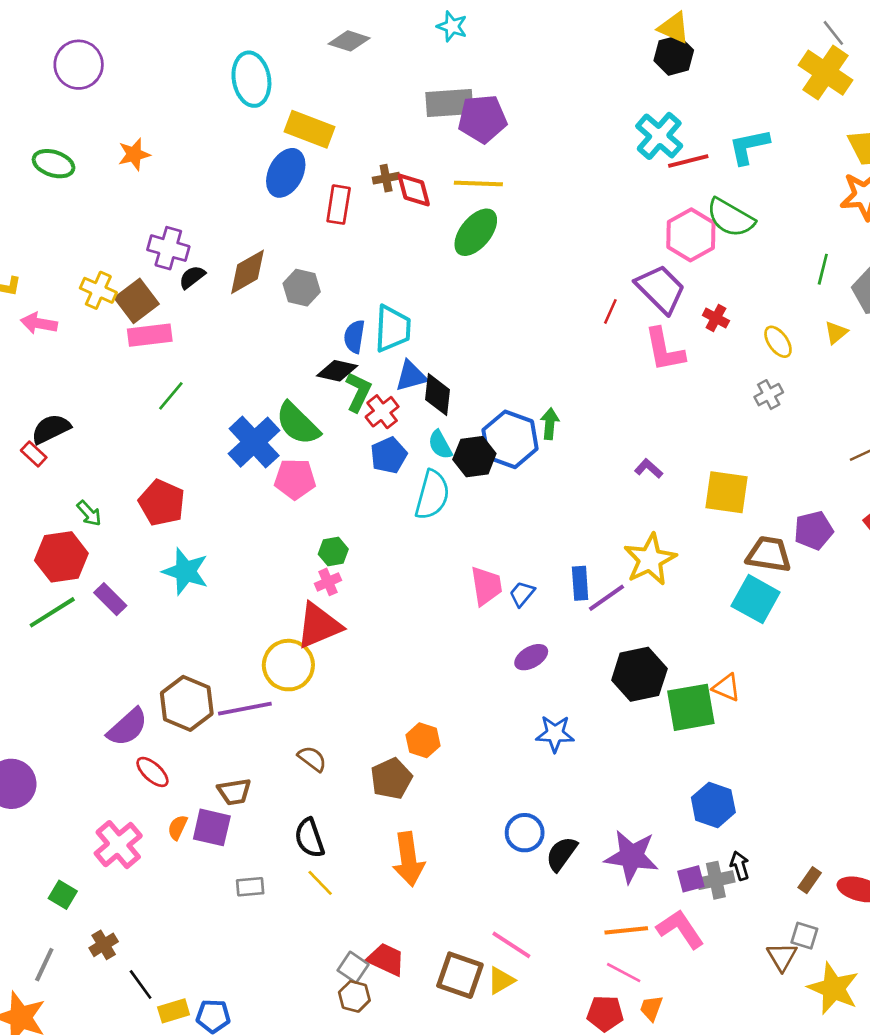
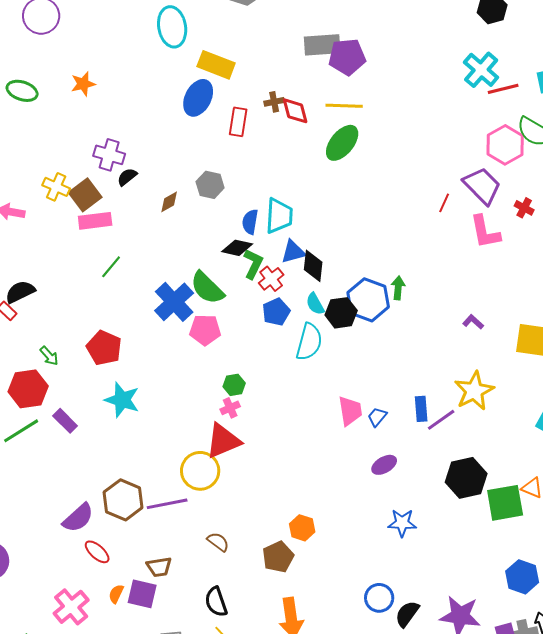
brown diamond: (247, 272) -> (169, 202), moved, size x0.6

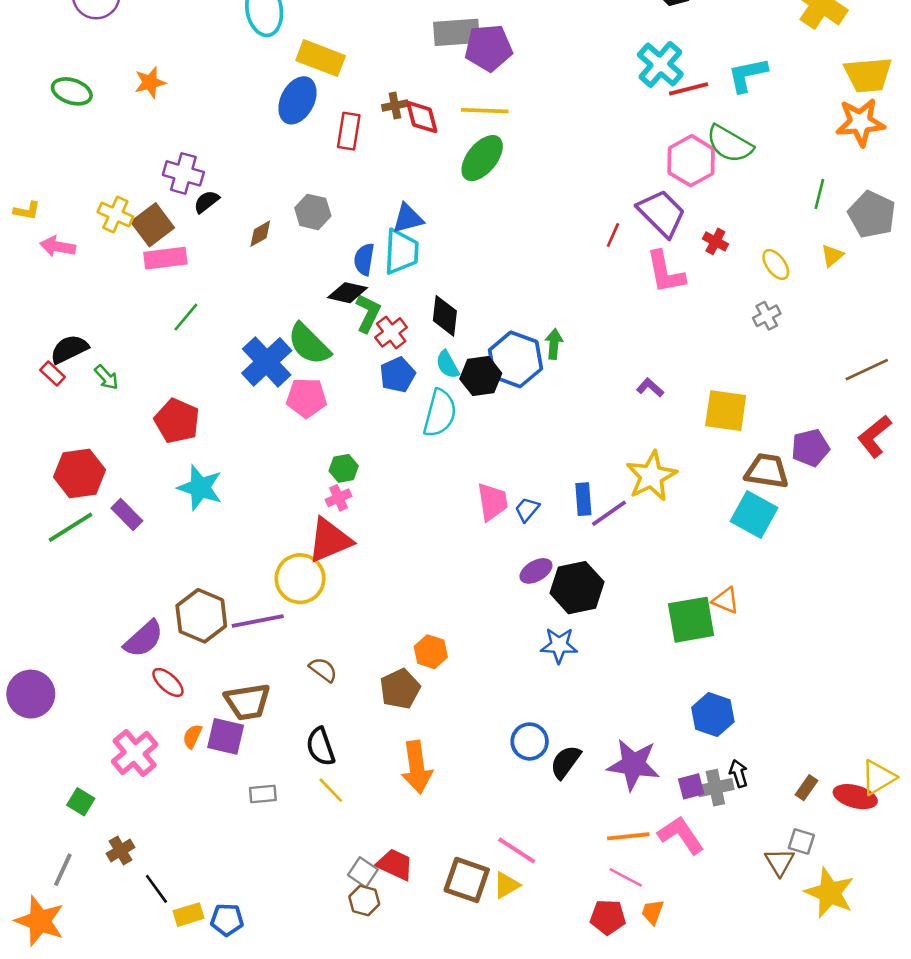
blue triangle: (293, 252) -> (408, 218), moved
green arrow: (49, 356) -> (106, 377), moved
black hexagon: (466, 478) -> (577, 588), moved
brown trapezoid: (159, 567) -> (247, 702), size x1.4

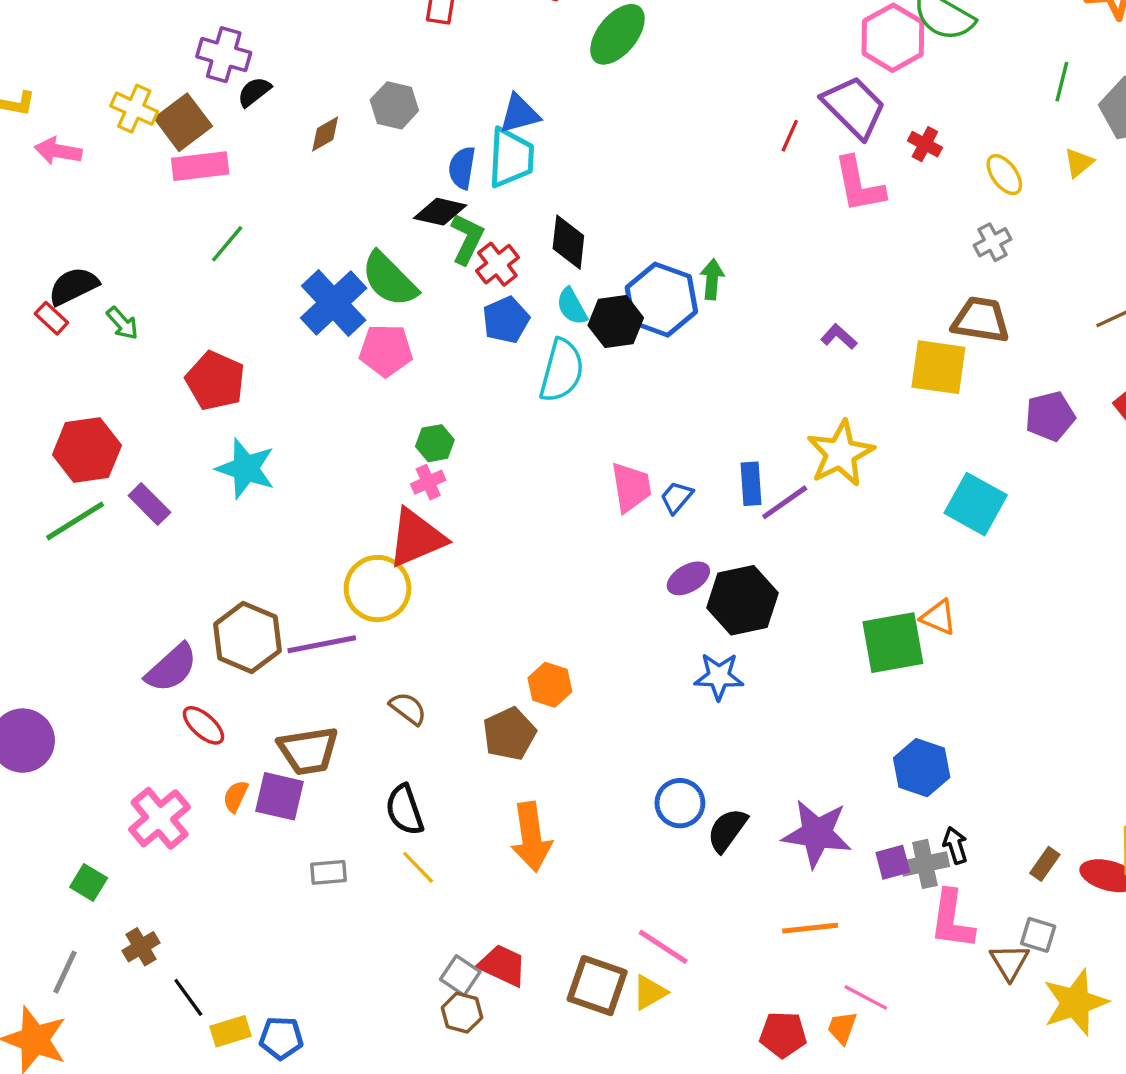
brown trapezoid: (767, 471) -> (981, 320), moved
pink L-shape: (681, 835) -> (952, 920), moved, turned -138
pink line: (626, 877) -> (866, 997), moved
yellow star: (830, 893) -> (1075, 1002), turned 30

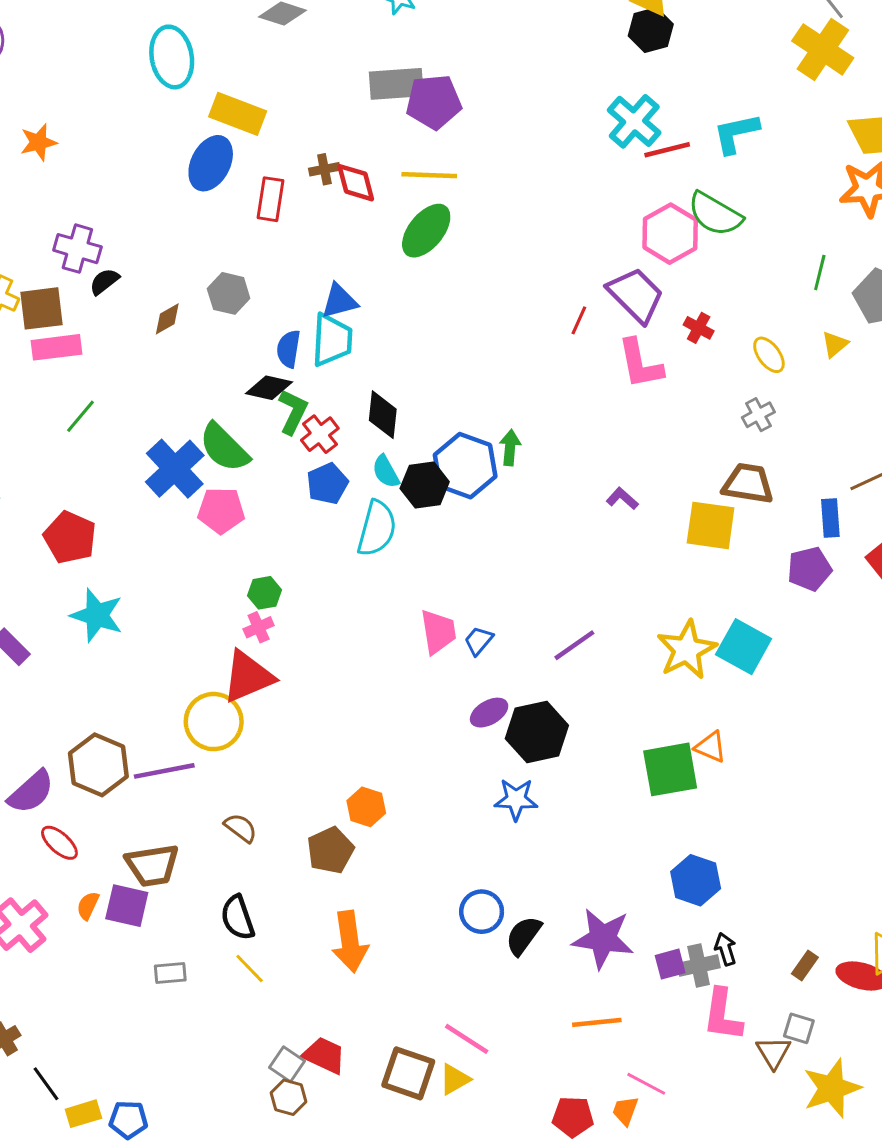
brown square: (183, 122) -> (42, 308), turned 30
yellow star: (840, 453) -> (687, 650), moved
blue rectangle: (751, 484) -> (830, 518), moved

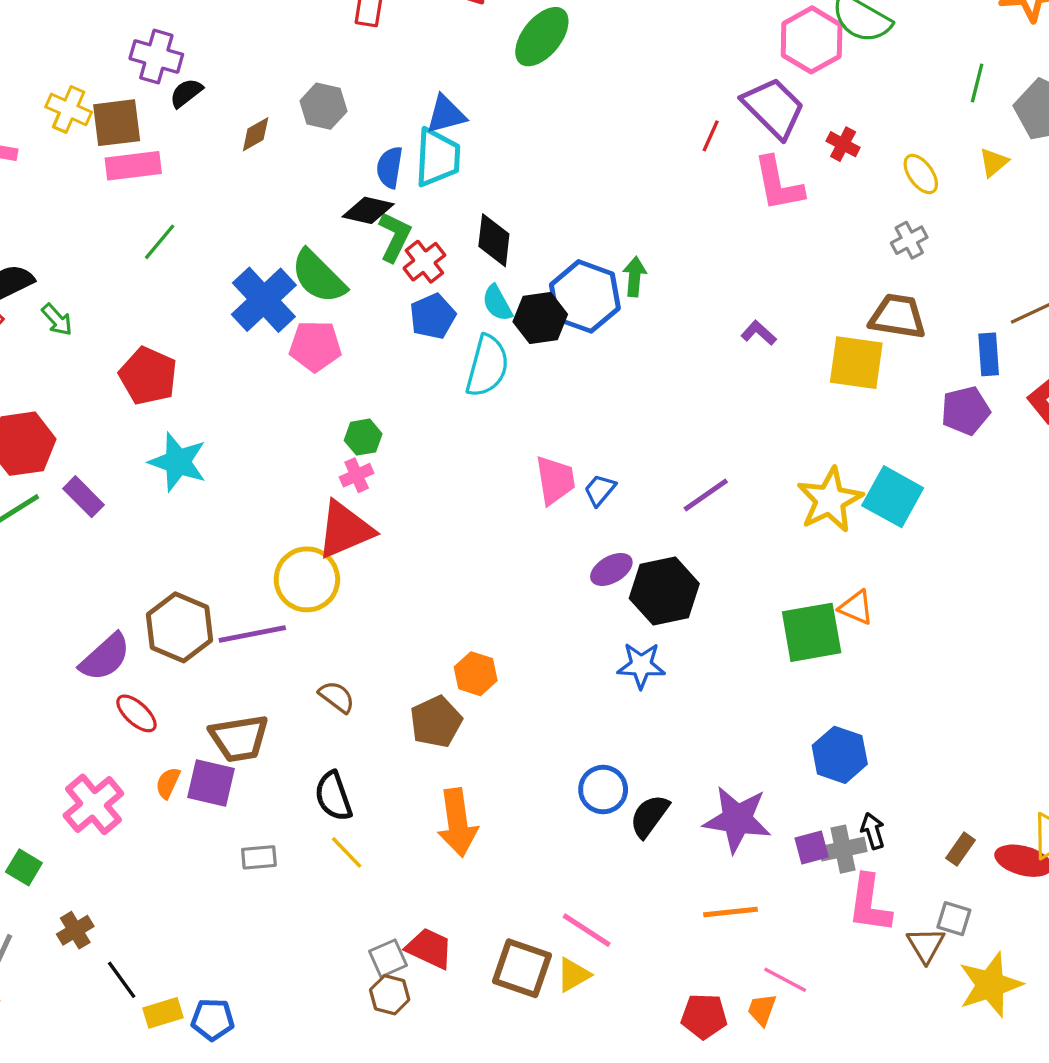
gray square: (287, 1064) -> (388, 958), turned 32

